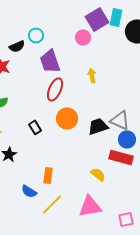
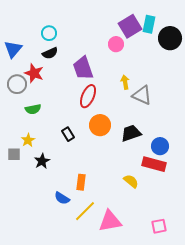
cyan circle: (36, 35) -> (49, 33), moved
gray triangle: (120, 120) -> (142, 95), moved
pink triangle: (90, 206) -> (110, 221), moved

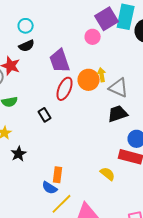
cyan rectangle: (149, 24) -> (126, 17), size x1.4
orange circle: (100, 125) -> (89, 80), moved
black trapezoid: (131, 133) -> (118, 114), moved
black rectangle: (68, 134) -> (45, 115), moved
blue semicircle: (62, 198) -> (50, 188), moved

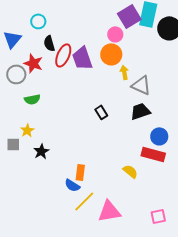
cyan circle: (26, 26) -> (38, 21), moved
black semicircle: (27, 46) -> (49, 43), turned 98
orange circle: (89, 80) -> (111, 54), moved
red ellipse: (65, 89) -> (63, 55), moved
black rectangle: (45, 115) -> (101, 112), moved

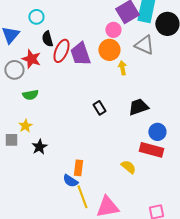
gray triangle: (141, 85) -> (144, 45), moved
yellow line: (84, 201) -> (82, 197), turned -65

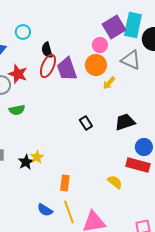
black semicircle: (47, 39) -> (47, 50), moved
yellow arrow: (122, 68) -> (109, 83), turned -128
yellow star: (25, 126) -> (37, 157), moved
blue semicircle: (70, 181) -> (45, 210), moved

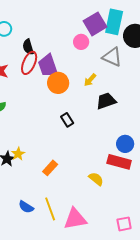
orange circle: (96, 65) -> (58, 83), moved
black trapezoid: (125, 122) -> (106, 101), moved
orange rectangle: (65, 183) -> (50, 168), moved, turned 35

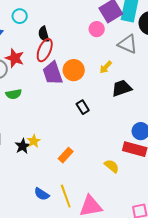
purple trapezoid: (48, 66) -> (53, 73), moved

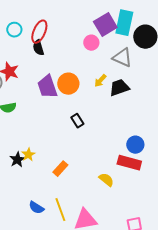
red ellipse: (45, 50) -> (39, 32), moved
black trapezoid: (122, 88) -> (119, 88), moved

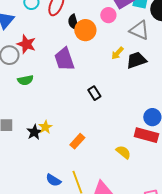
black semicircle: (38, 48) -> (73, 22), moved
orange circle: (68, 84) -> (85, 30), moved

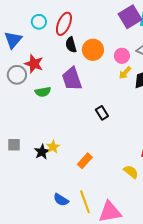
pink circle: (108, 15) -> (122, 56), moved
black semicircle: (73, 22) -> (71, 45), moved
green semicircle: (25, 80) -> (43, 92), moved

